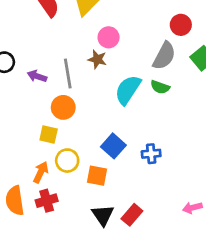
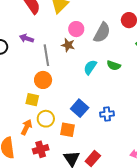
gray semicircle: (164, 56) -> (102, 33), moved
purple arrow: (37, 76) -> (27, 38), moved
cyan semicircle: (128, 90) -> (90, 67), size x0.7
red cross: (47, 201) -> (41, 149), moved

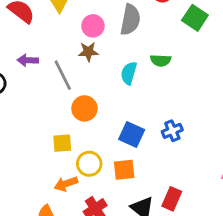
orange circle: (43, 80) -> (84, 108), moved
orange arrow: (26, 127) -> (66, 184), turned -119

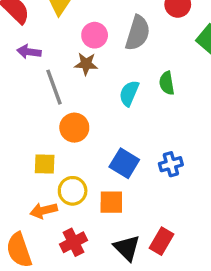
purple arrow: (28, 60) -> (29, 52), moved
green semicircle: (161, 60) -> (167, 83), turned 72

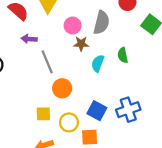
brown star: (86, 64) -> (81, 44), moved
blue cross: (171, 164) -> (128, 110), size x1.5
yellow circle: (73, 191) -> (69, 122), moved

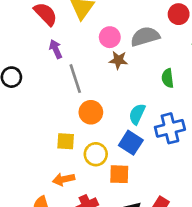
gray semicircle: (101, 23) -> (145, 36), turned -125
purple arrow: (29, 39) -> (56, 49), turned 56
cyan semicircle: (98, 63) -> (137, 114), moved
blue cross: (128, 110) -> (170, 128), moved

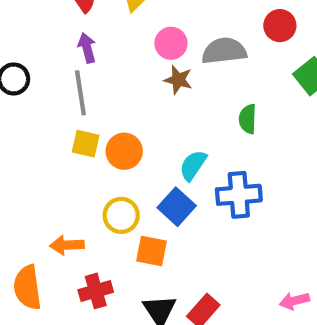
gray line: (75, 79) -> (80, 93), moved
yellow square: (66, 141) -> (86, 144), moved

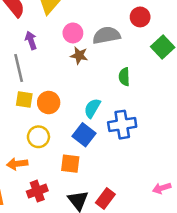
purple arrow: (87, 48) -> (31, 40), moved
yellow circle: (121, 215) -> (38, 137), moved

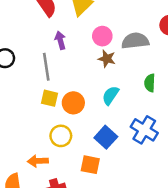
cyan semicircle: (92, 108) -> (111, 95), moved
blue cross: (122, 125) -> (144, 130), turned 36

